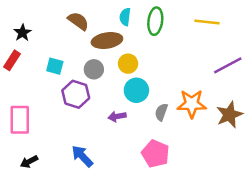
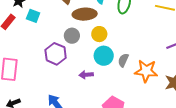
cyan square: (55, 66) -> (33, 16), moved
gray semicircle: (161, 112) -> (123, 60), moved

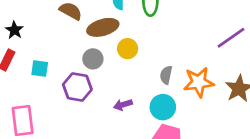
cyan square: (33, 16) -> (40, 68), moved
cyan circle: (104, 56) -> (163, 107), moved

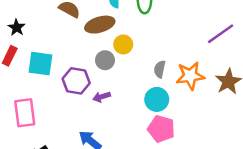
gray circle: (93, 59) -> (105, 60), moved
cyan square: (40, 68) -> (40, 64), size x1.5
purple arrow: (123, 105) -> (102, 97), moved

